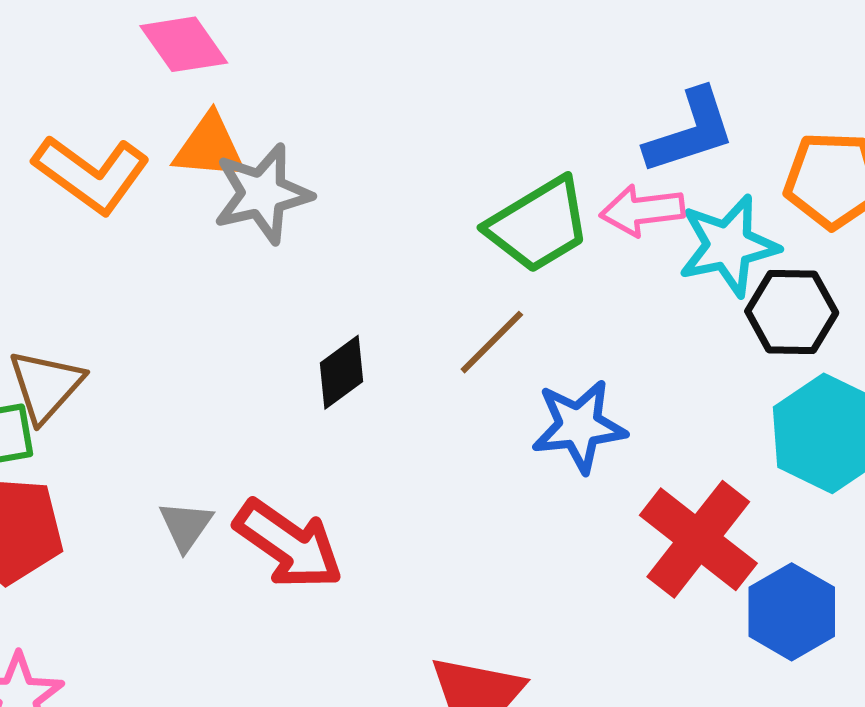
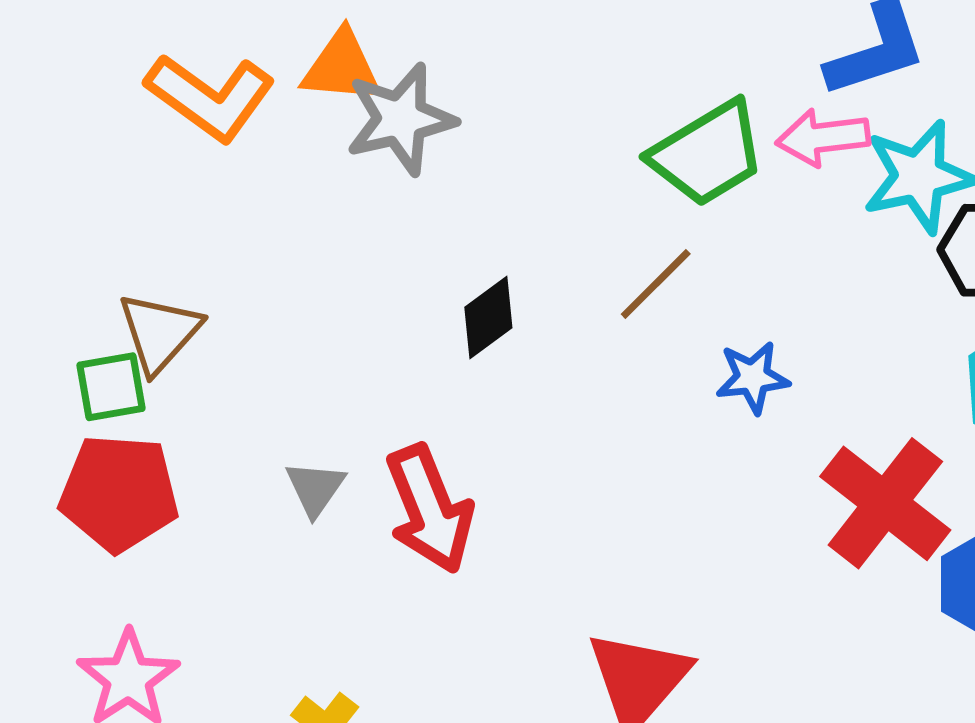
blue star: (579, 426) -> (753, 377), size x0.7
red arrow: (289, 544) -> (429, 509), turned 33

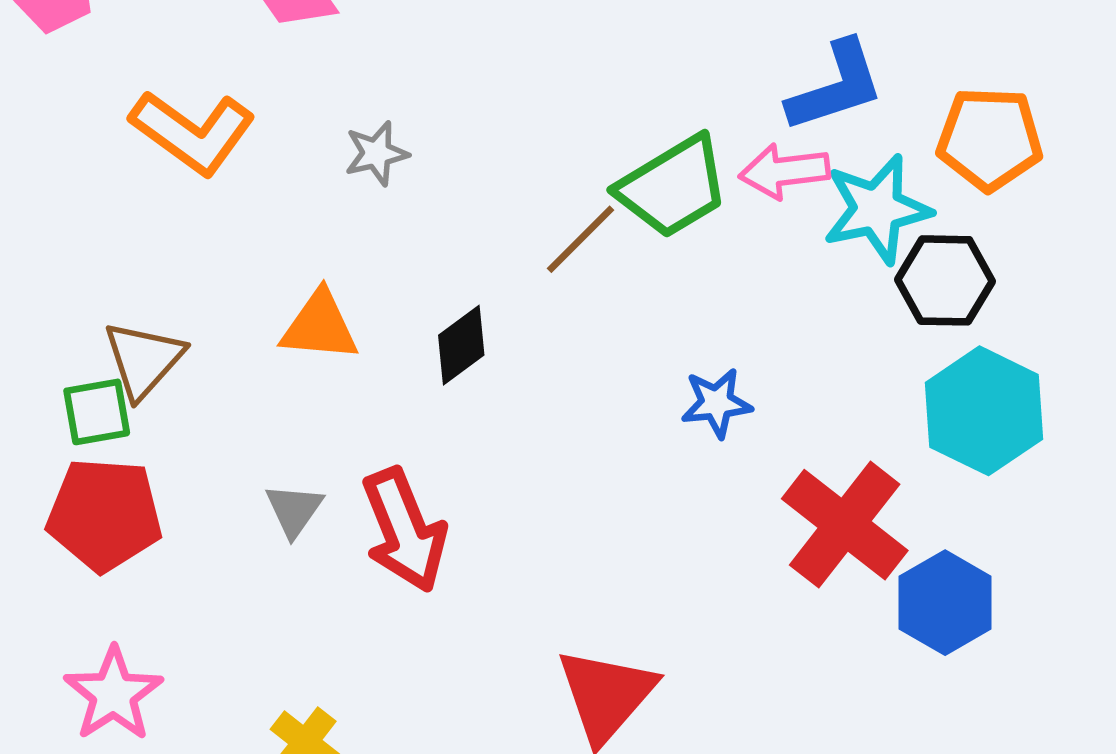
orange triangle: (342, 67) -> (320, 326), moved
gray star: (401, 119) -> (377, 153), size x0.6
brown line: (656, 284) -> (580, 239), moved

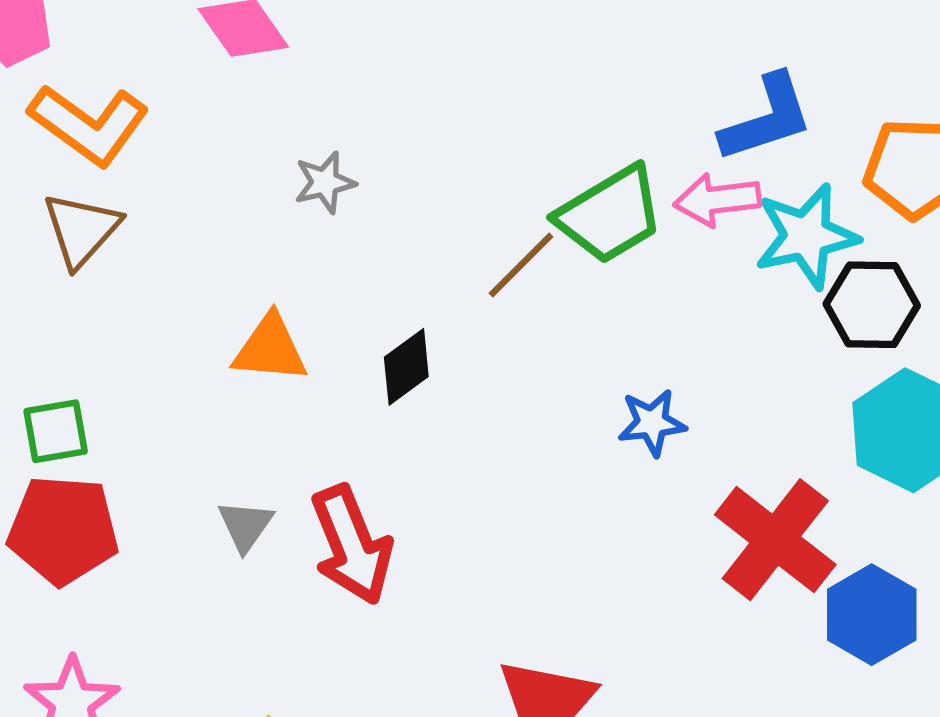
orange L-shape: (193, 132) -> (89, 125), moved
brown triangle: (144, 360) -> (81, 230), moved

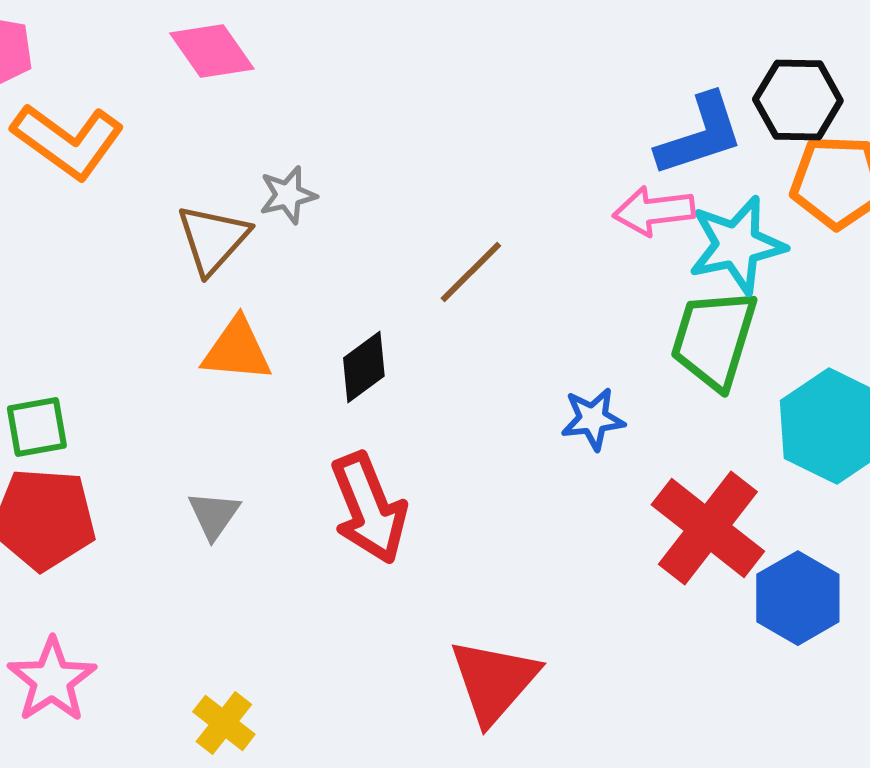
green trapezoid: (610, 215) -> (714, 339), moved, turned 138
brown triangle: (81, 230) -> (213, 239), moved
black hexagon: (872, 305) -> (798, 100), moved
red arrow: (352, 545) -> (369, 508), moved

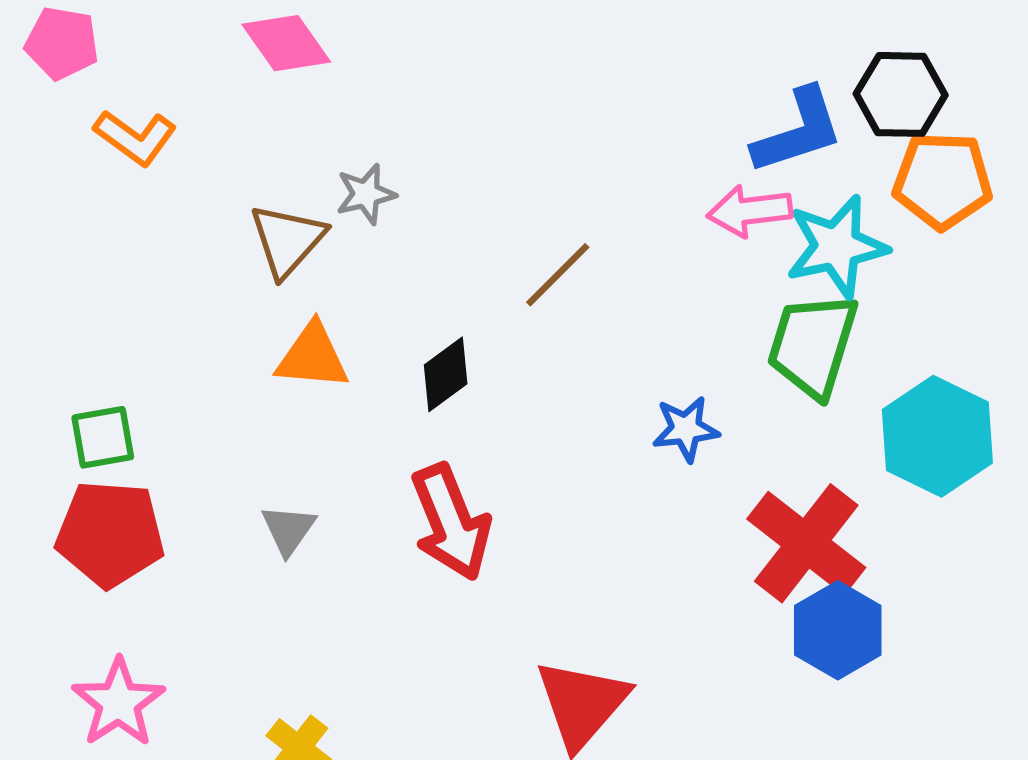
orange L-shape: (68, 141) -> (135, 137), size x0.7
blue hexagon: (798, 598) -> (838, 630), moved

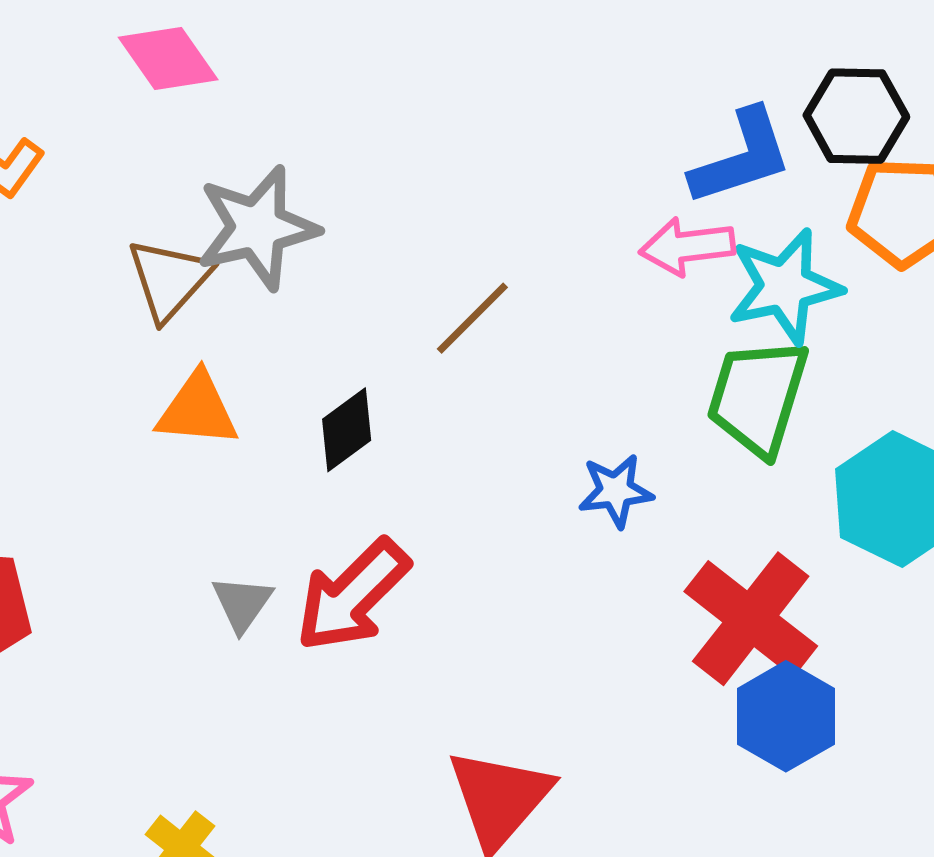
gray star: (366, 194) -> (257, 228), size x1.8
red arrow: (451, 522) -> (353, 595), turned 67
gray triangle: (288, 530) -> (242, 604), moved

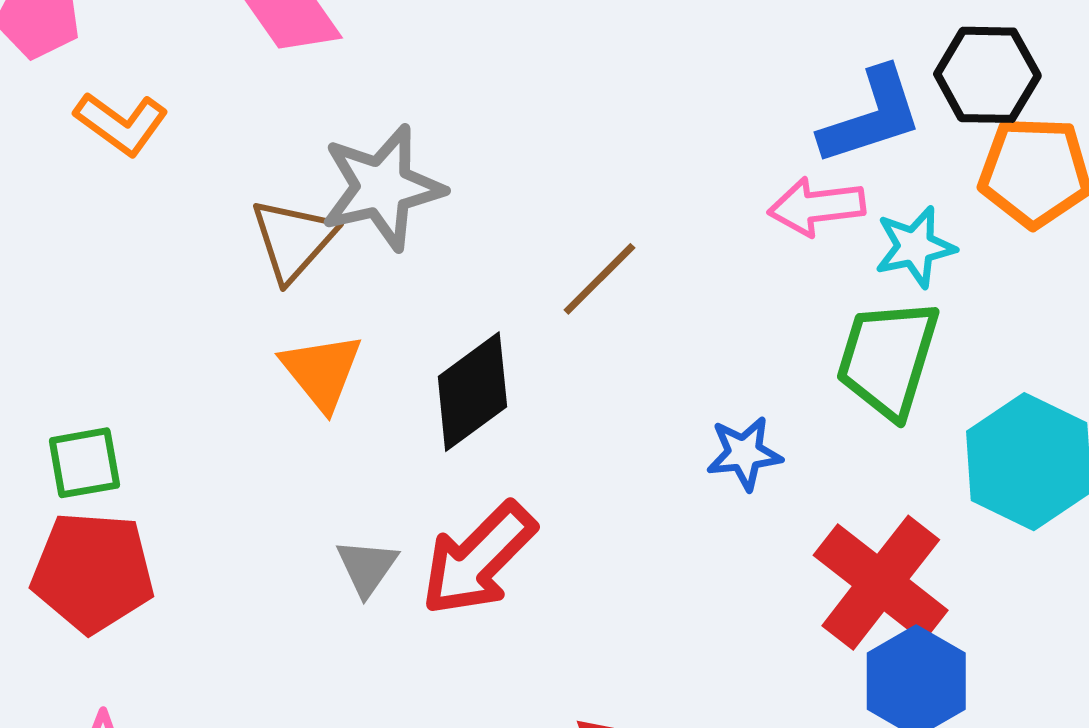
cyan star: (785, 286) -> (915, 247), size x0.7
orange triangle: (197, 410) -> (322, 371), turned 46
black diamond: (347, 430) -> (472, 392), size x1.4

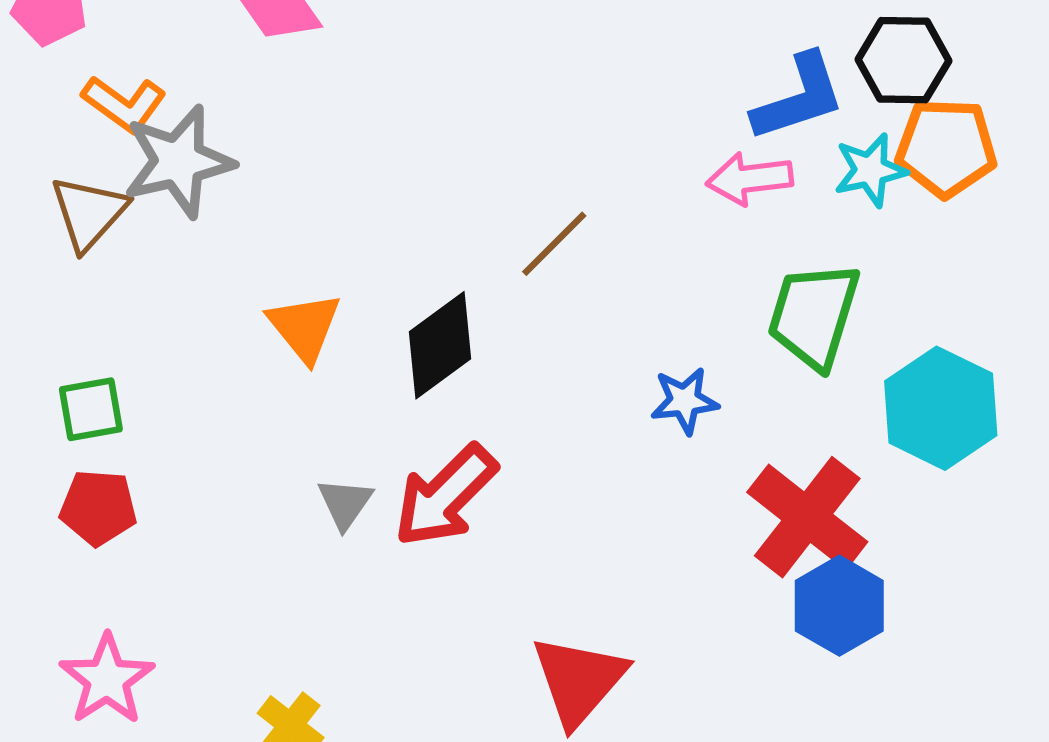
gray star: (382, 188) -> (178, 162), moved
brown triangle: (293, 240) -> (89, 213), moved
cyan star: (915, 247) -> (870, 170), moved
red pentagon: (93, 572) -> (98, 507), size x0.7

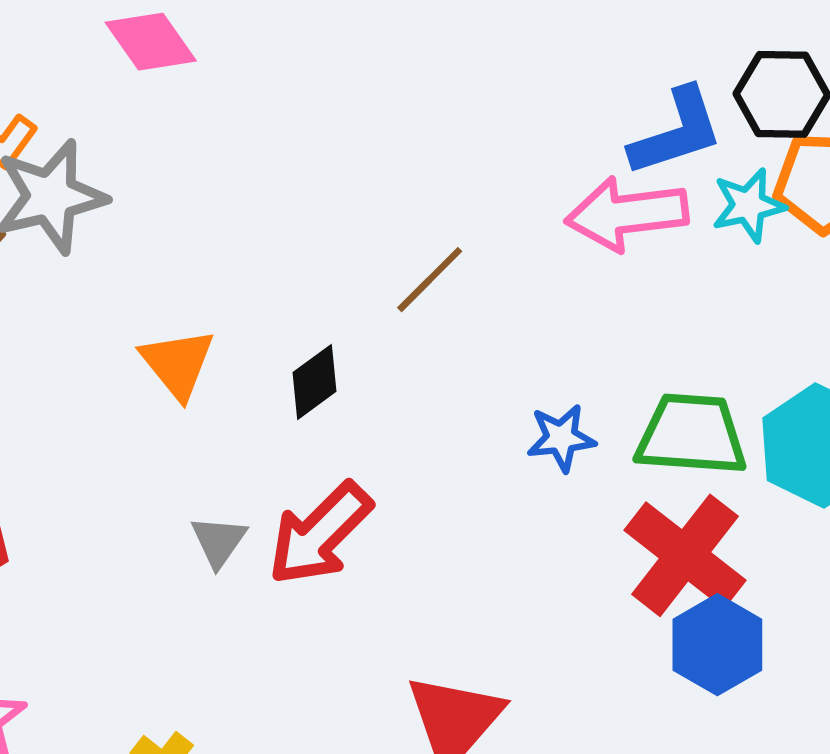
pink arrow: (750, 179) -> (627, 214), size x1.4
green trapezoid: (814, 315) -> (691, 435), moved, turned 77
black diamond: (440, 345) -> (314, 382), size x0.7

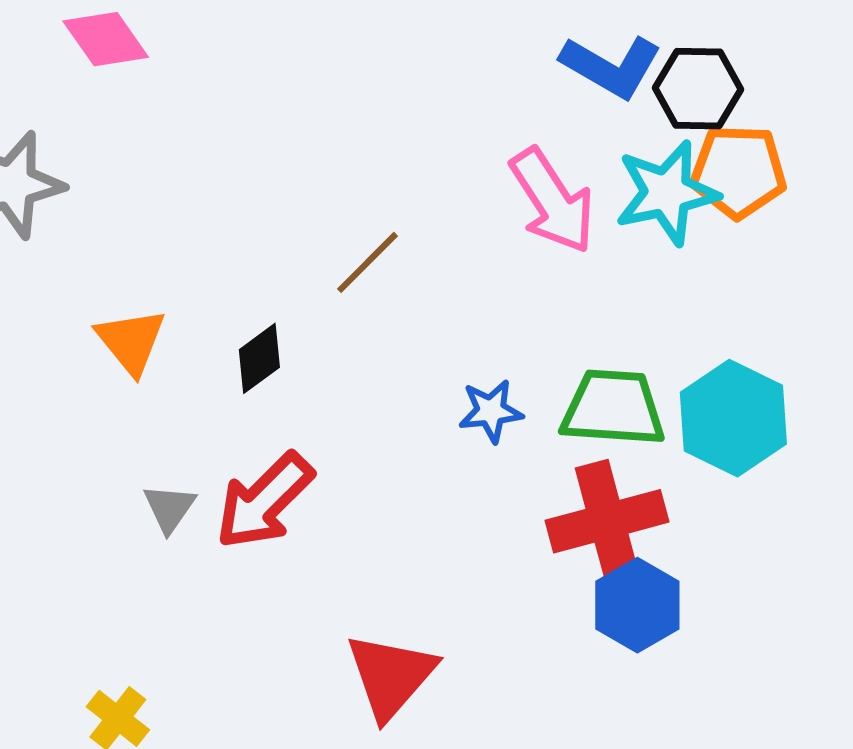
blue L-shape: (676, 132) -> (611, 66), moved, turned 48
cyan star: (749, 205) -> (667, 193), size x1.5
pink arrow: (627, 214) -> (552, 201), turned -116
red cross: (685, 555) -> (607, 521), turned 37

